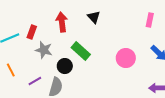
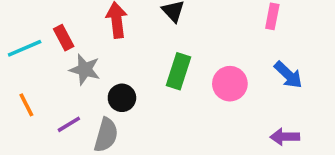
red rectangle: (32, 32) -> (64, 38), turned -48
green rectangle: (81, 51) -> (179, 71), moved, turned 66

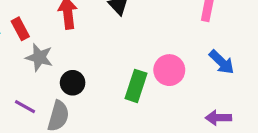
green rectangle: (179, 71) -> (136, 86), moved
purple line: (69, 124) -> (25, 107), turned 60

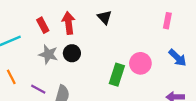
red rectangle: (20, 29) -> (43, 25), moved
black circle: (73, 83) -> (72, 53), moved

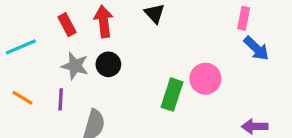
blue arrow: (177, 58) -> (256, 48), moved
orange line: (11, 77) -> (22, 98), turned -32
purple line: (38, 89) -> (61, 99), moved, turned 64

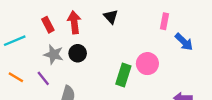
pink rectangle: (244, 18) -> (165, 21), moved
purple line: (61, 99) -> (43, 78), turned -42

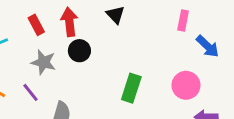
black circle: (78, 53) -> (79, 51), moved
pink circle: (147, 64) -> (186, 85), moved

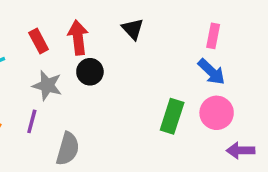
blue arrow: (208, 46) -> (211, 72), moved
green rectangle: (131, 88) -> (172, 116), moved
purple line: (31, 92) -> (32, 121), turned 54

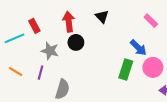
pink rectangle: (213, 36) -> (151, 21), turned -56
red rectangle: (39, 41) -> (34, 26), moved
blue arrow: (211, 72) -> (138, 48), moved

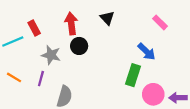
pink circle: (153, 67) -> (153, 94), moved

